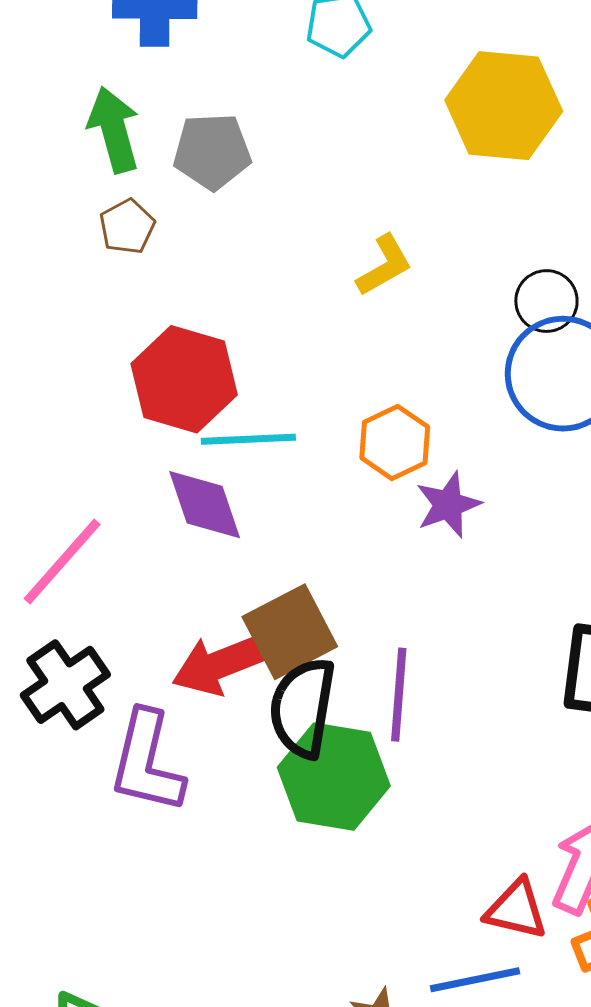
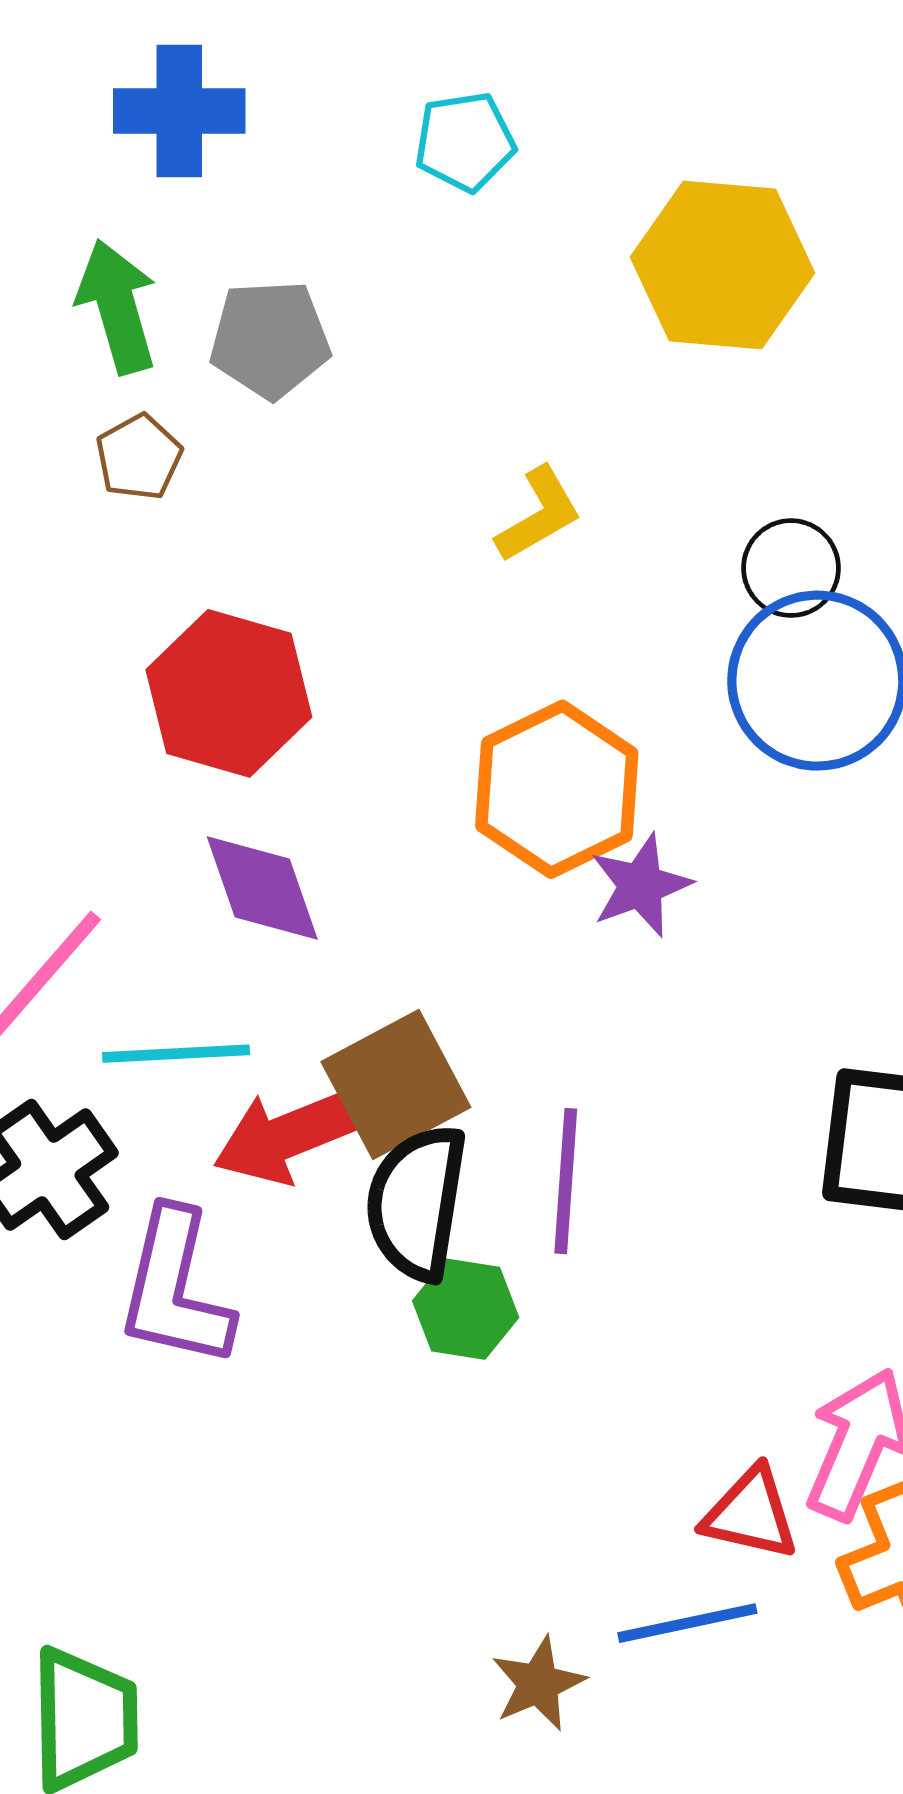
cyan line: (248, 439) -> (176, 1054), moved
orange hexagon: (395, 442) -> (557, 789), size x1.5
green hexagon: (334, 777) -> (466, 1309), size x0.6

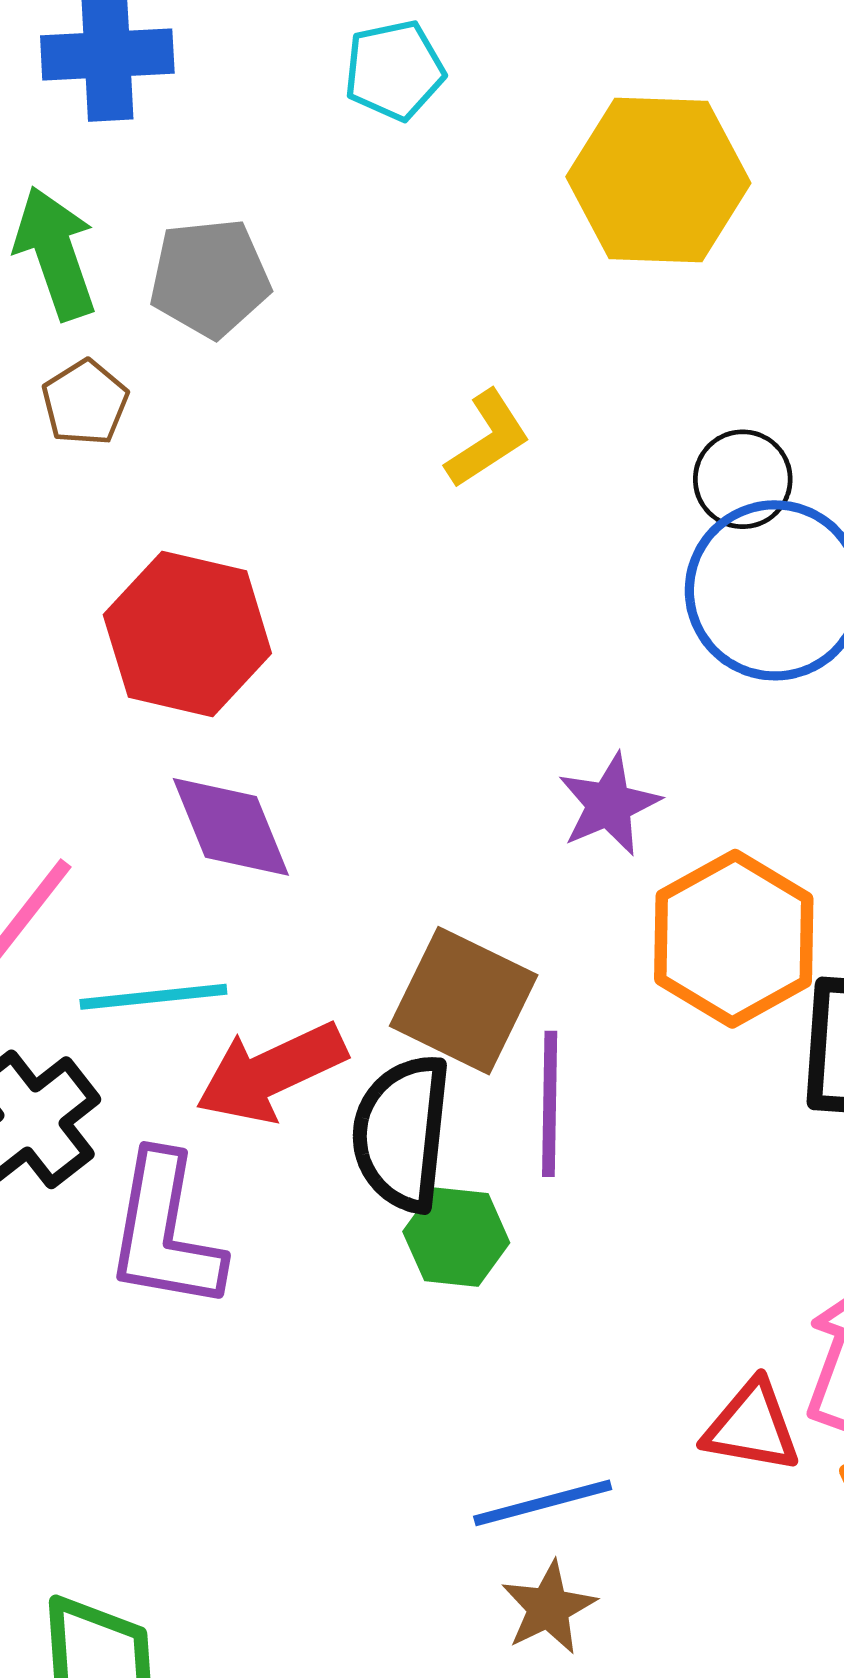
orange hexagon: (557, 789) -> (734, 939), moved
brown square: (396, 1085) -> (464, 1001), moved, turned -33
blue line: (687, 1623) -> (543, 1503), moved

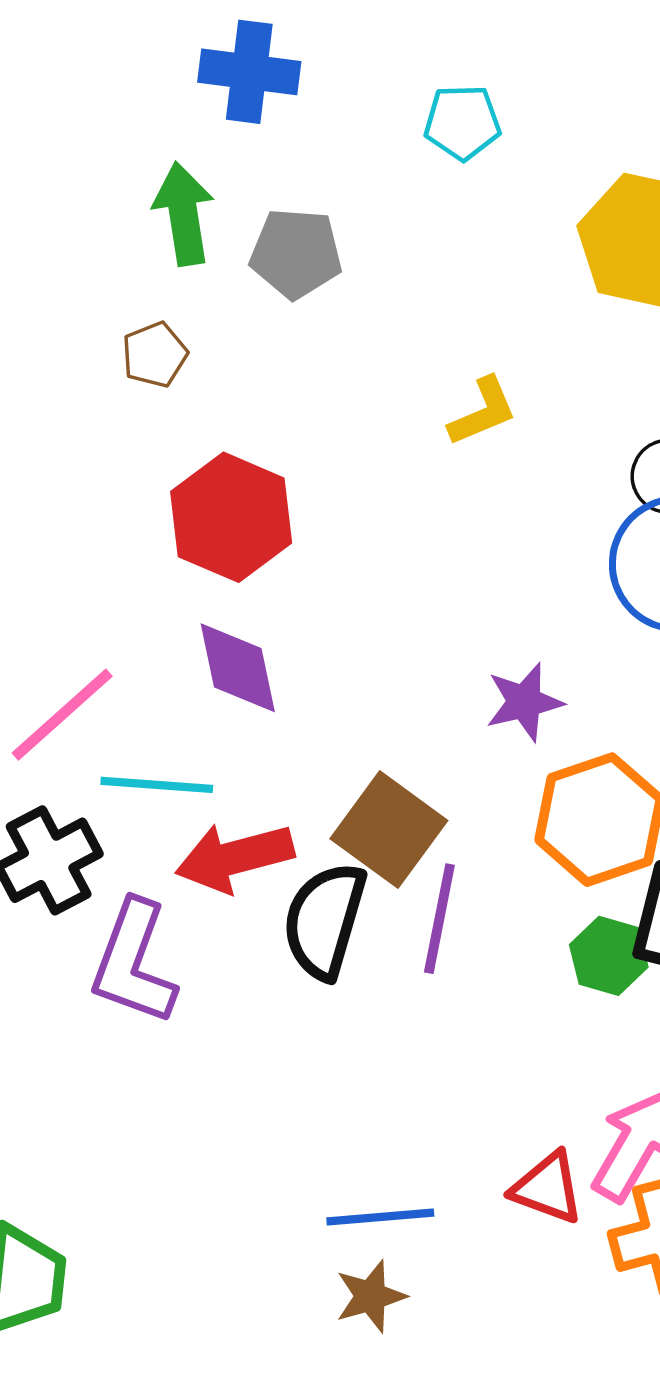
brown pentagon: (85, 403) -> (155, 355), moved
green hexagon: (456, 1237) -> (609, 956), moved

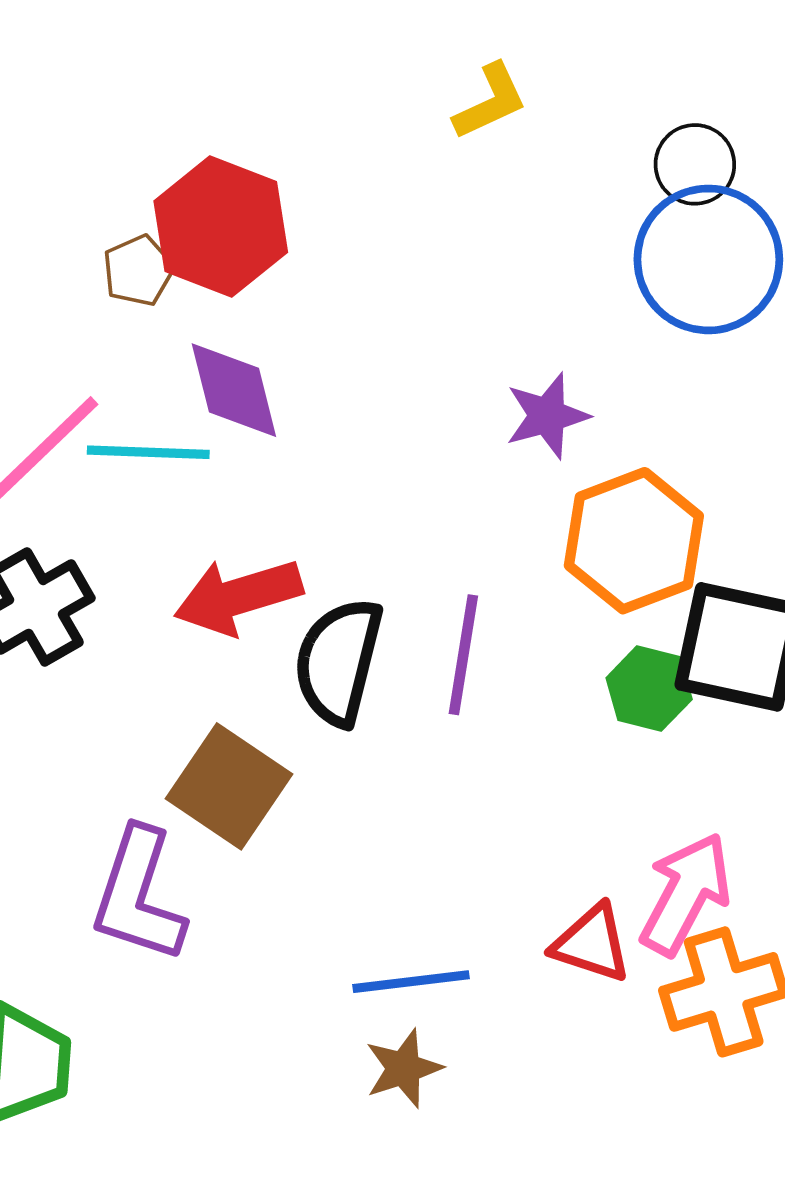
brown pentagon: (155, 355) -> (138, 271), moved
cyan line: (157, 785) -> (148, 452), moved
brown square: (389, 830) -> (229, 786), moved
purple L-shape: (134, 963) -> (138, 895), moved

